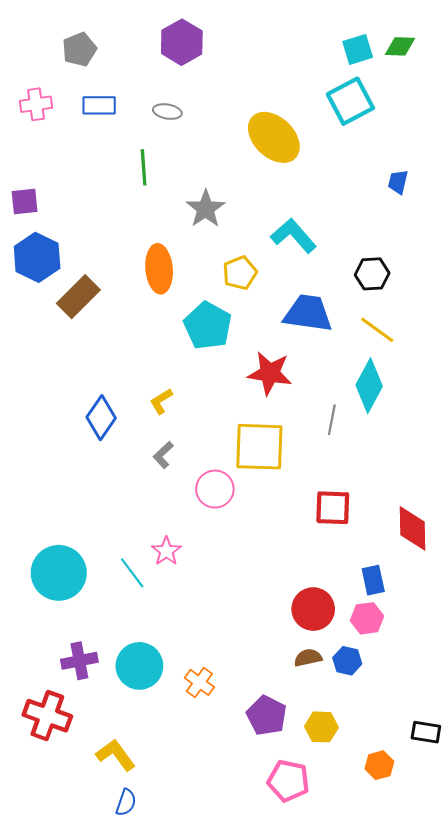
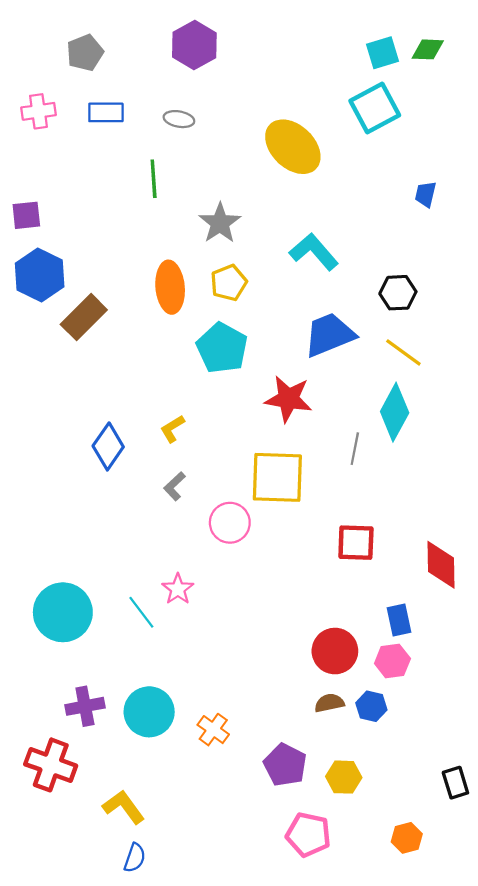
yellow pentagon: (240, 273) -> (229, 283), moved
blue trapezoid: (308, 313) -> (329, 335), turned -30
black rectangle: (426, 732) -> (455, 783), turned 64
orange hexagon: (379, 765) -> (407, 838), moved

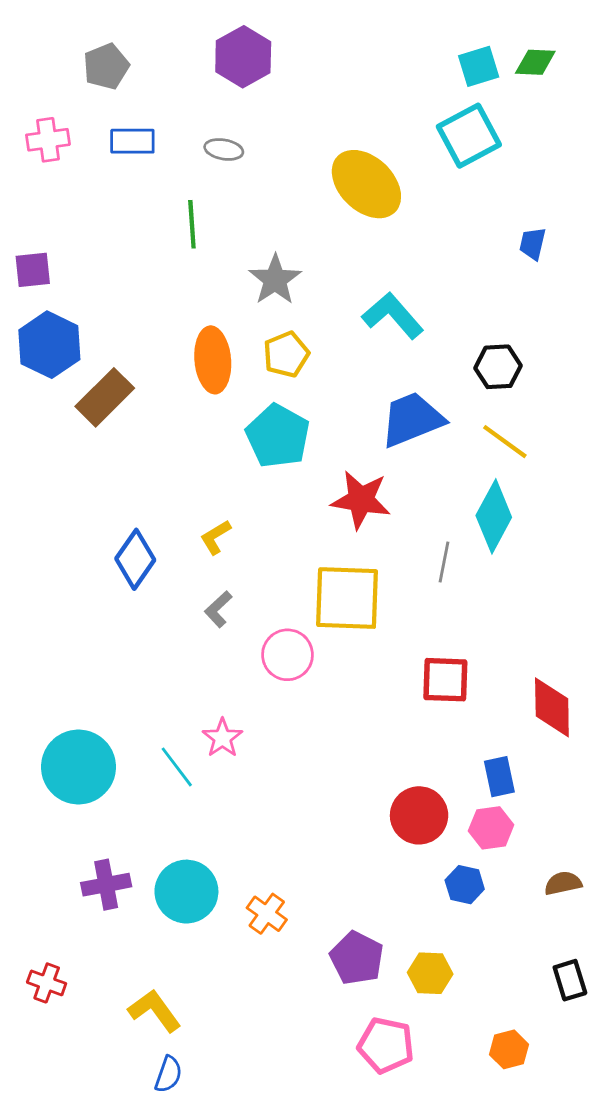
brown semicircle: (329, 703) -> (563, 883), moved
red cross: (51, 765) -> (47, 983), moved, size x0.6

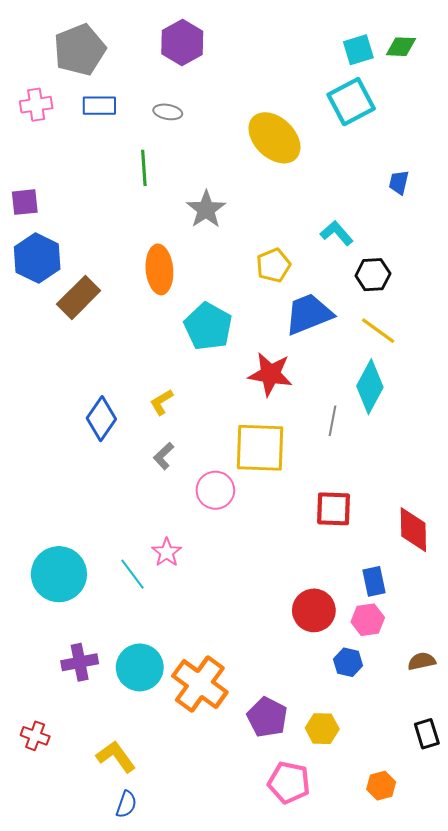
gray pentagon: (106, 66) -> (80, 50), size x1.5
cyan L-shape: (393, 316) -> (337, 233), moved, size x0.7
yellow pentagon: (286, 354) -> (273, 265), moved
orange cross: (267, 914) -> (200, 684), size x1.8

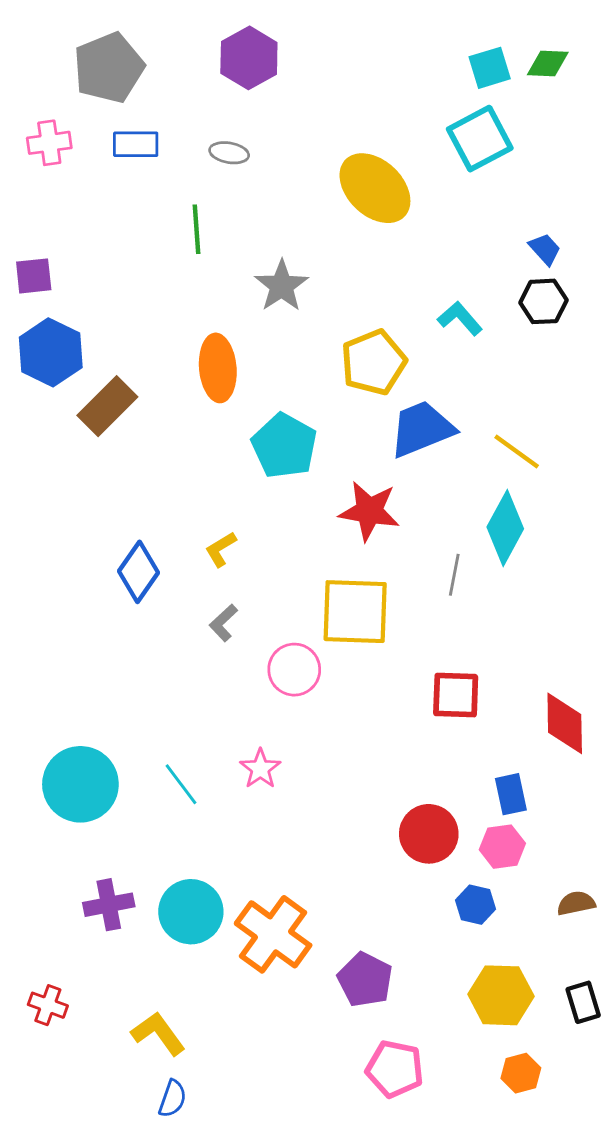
blue trapezoid: (399, 182) -> (545, 249), turned 125
yellow pentagon: (273, 265) -> (374, 362), size x1.4
black hexagon: (373, 275) -> (543, 301), moved
pink star: (167, 552) -> (260, 769), moved
yellow hexagon: (322, 729) -> (501, 995), moved, size x1.4

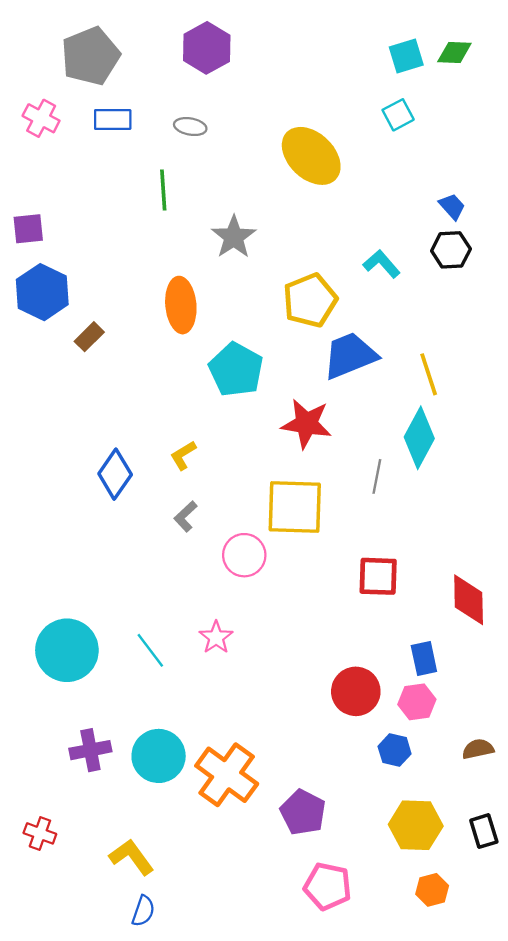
cyan square: (480, 139) -> (398, 115), size x0.6
pink cross: (49, 143) -> (41, 118), turned 36
brown rectangle: (107, 406) -> (89, 337), size x0.6
yellow line: (517, 452) -> (429, 374), turned 36

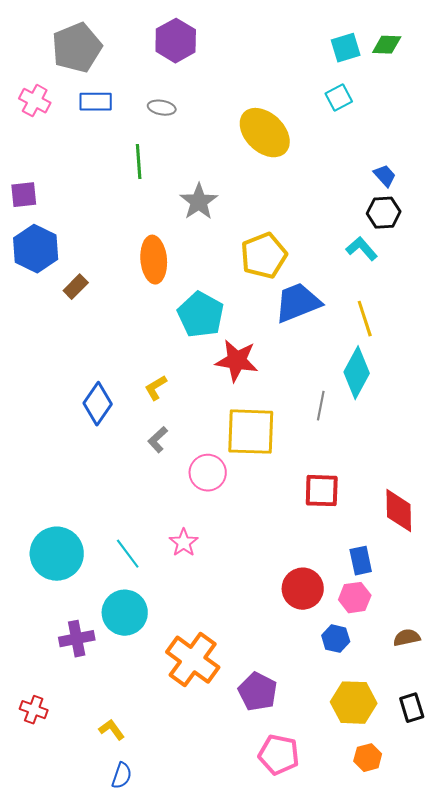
cyan L-shape: (382, 264) -> (362, 249), moved
red star: (306, 424) -> (237, 361), moved
cyan circle: (159, 756) -> (125, 613), moved
yellow L-shape: (132, 857) -> (112, 730), size x0.7

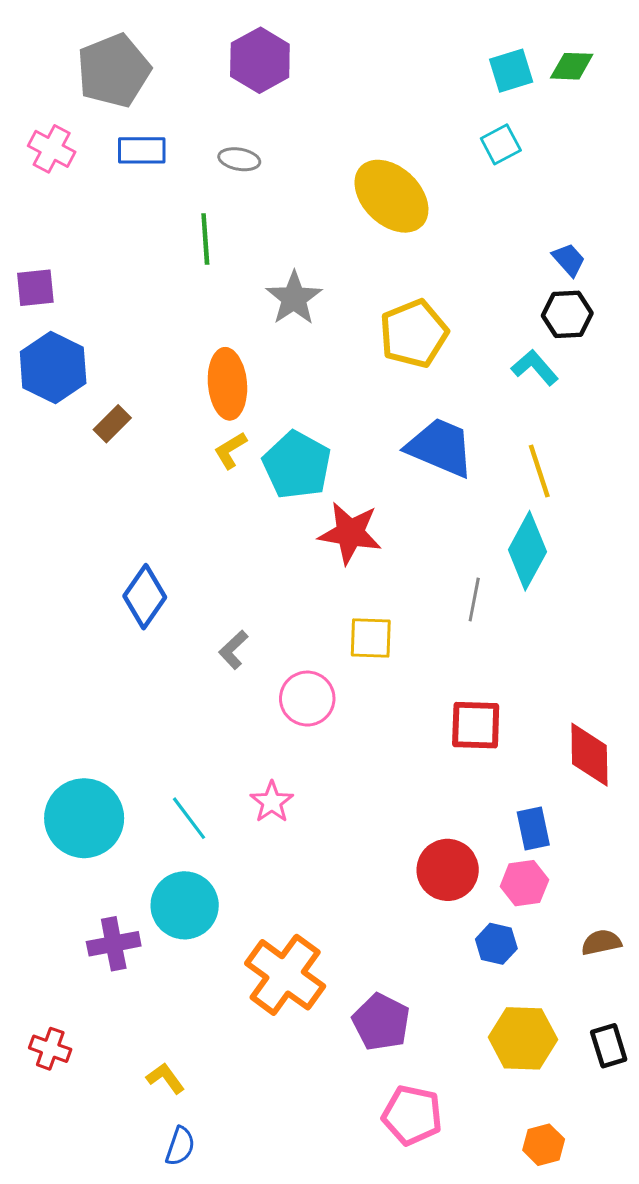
yellow pentagon: (264, 256) -> (414, 334), moved
blue trapezoid: (298, 303) -> (440, 447), turned 45
yellow L-shape: (156, 388) -> (230, 450), moved
yellow square: (251, 432) -> (371, 638), size x0.6
orange hexagon: (368, 758) -> (544, 1145), moved

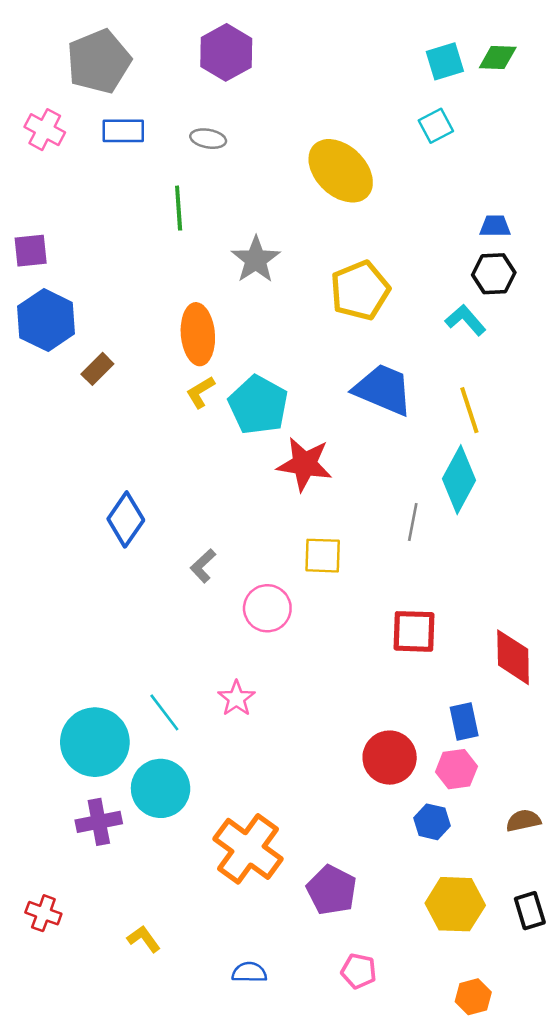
blue trapezoid: (569, 260) -> (495, 226), turned -48
cyan circle: (84, 818) -> (95, 742), moved
pink pentagon: (412, 1115) -> (359, 971), size x0.7
blue semicircle: (180, 1146) -> (249, 972), moved, turned -108

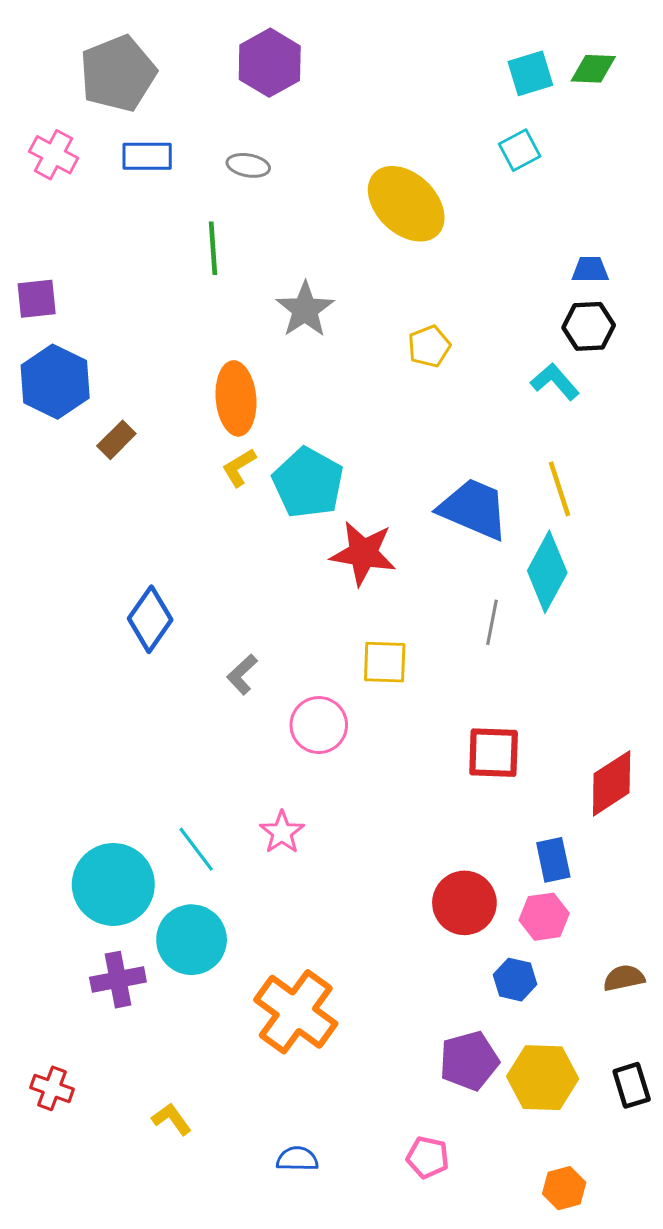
yellow pentagon: (360, 290) -> (429, 346), size x0.6
blue trapezoid: (383, 390) -> (474, 509), moved
red diamond: (513, 657) -> (612, 783), turned 58
purple pentagon: (332, 890) -> (469, 1061), moved, turned 30

